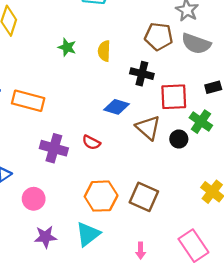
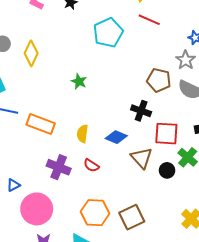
yellow semicircle: (104, 51) -> (82, 134), moved
brown square: (144, 197) -> (132, 217), turned 35
pink circle: (34, 199) -> (37, 209), size x1.6

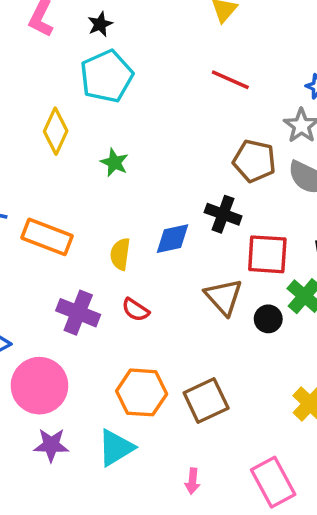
red line: (149, 20) -> (230, 80), moved
cyan pentagon: (108, 33) -> (107, 76), moved
yellow diamond: (31, 53) -> (56, 131), moved
blue diamond: (116, 137) -> (172, 239), moved, turned -35

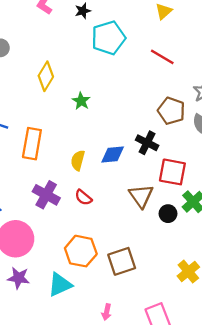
cyan pentagon: (107, 76) -> (108, 38), moved
orange rectangle: (47, 237) -> (32, 144), turned 72

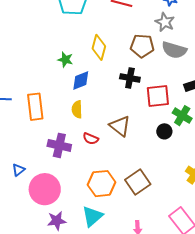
yellow diamond: (46, 76) -> (99, 47), moved
blue diamond: (113, 155) -> (81, 80), moved
brown triangle: (141, 196) -> (120, 126), moved

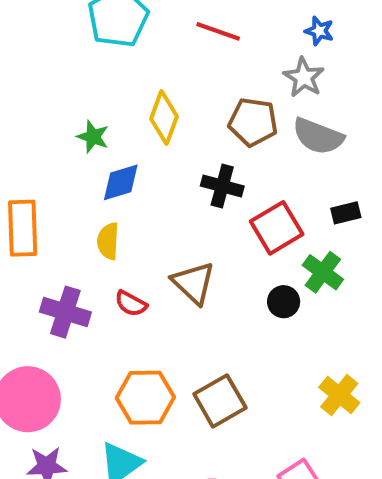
red square: (158, 96) -> (277, 228), turned -30

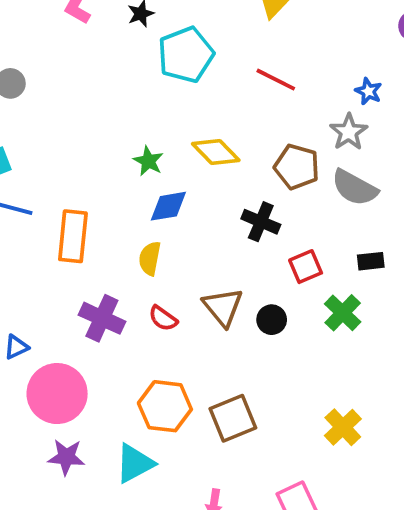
yellow diamond: (164, 118) -> (216, 152), turned -72
red square: (277, 228) -> (306, 267), size x0.7
black circle: (284, 302) -> (272, 320), moved

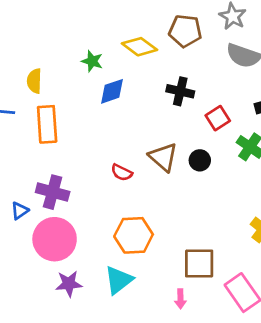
brown pentagon: (297, 167) -> (185, 31), moved
yellow semicircle: (150, 258) -> (34, 81), moved
purple cross: (102, 318) -> (53, 192), moved
brown square: (233, 418) -> (199, 264), moved, turned 32

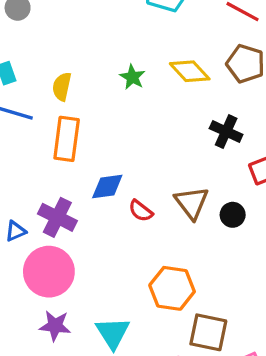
blue diamond: (112, 91) -> (107, 187), moved
orange hexagon: (134, 235) -> (172, 288), moved
cyan triangle: (119, 280) -> (113, 333), turned -36

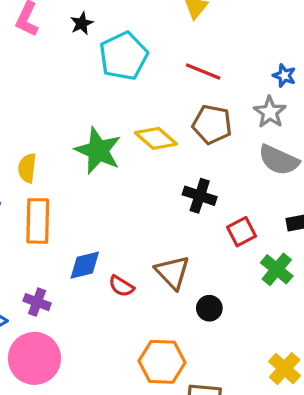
green star: (132, 77) -> (98, 151), size x1.8
black circle: (233, 215) -> (209, 308), moved
purple cross: (57, 217) -> (37, 302), size x0.7

